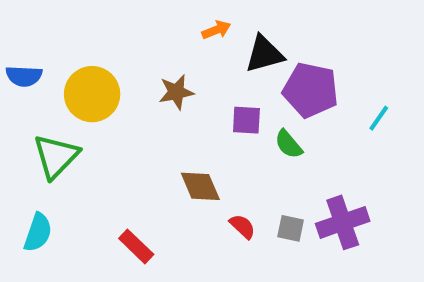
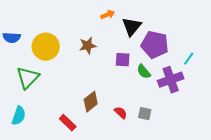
black triangle: (264, 54) -> (132, 27), turned -35
brown diamond: (200, 186) -> (91, 102), moved, turned 75
purple cross: (343, 222) -> (171, 80), moved

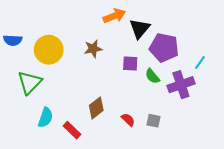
orange arrow: (108, 15) -> (114, 16), size x1.5
cyan semicircle: (19, 116) -> (46, 117), moved

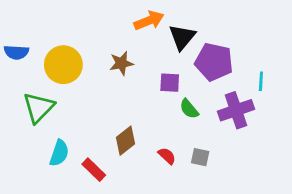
cyan line: (200, 62) -> (261, 81), turned -32
green semicircle: (152, 76) -> (189, 109), moved

